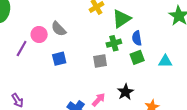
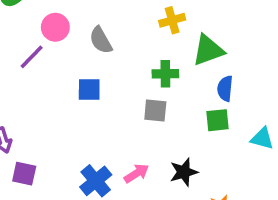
pink circle: (39, 35) -> (55, 27), moved
green cross: (114, 43) -> (165, 74), moved

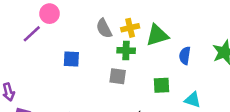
yellow cross: (172, 20) -> (130, 28), moved
gray semicircle: (101, 40) -> (104, 28), moved
blue semicircle: (225, 89) -> (185, 56), moved

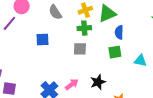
gray semicircle: (104, 28) -> (55, 12), moved
blue semicircle: (185, 56) -> (119, 32), moved

